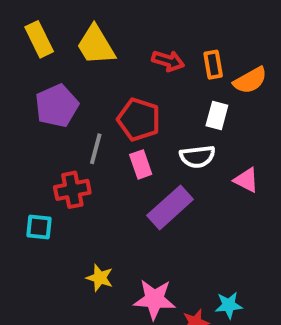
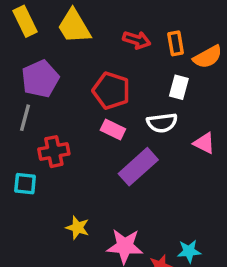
gray line: (96, 149) -> (25, 118), moved
pink rectangle: (141, 164) -> (113, 130), turned -45

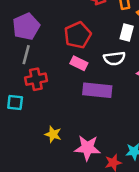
red pentagon: (111, 91) -> (78, 35), turned 30
gray line: (25, 118) -> (26, 55), moved
purple rectangle: (138, 167) -> (97, 90), turned 48

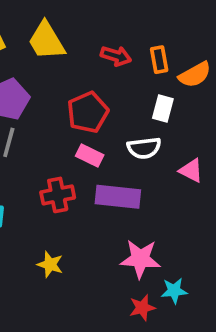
red cross: (36, 79) -> (58, 195), moved
pink star: (87, 148) -> (140, 259), moved

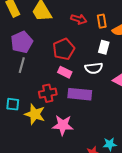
pink star: (140, 259) -> (63, 125), moved
yellow star: (50, 264) -> (35, 114), moved, size x1.5

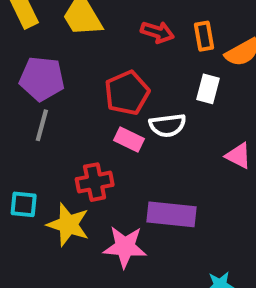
purple pentagon: (22, 42) -> (42, 79), turned 30
white semicircle: (94, 68) -> (167, 125), moved
purple rectangle: (80, 94) -> (172, 214), moved

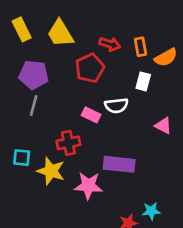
red pentagon: (127, 93) -> (90, 68), moved

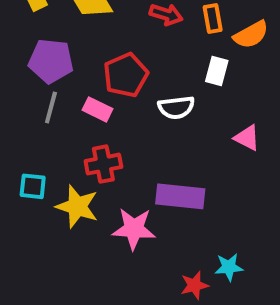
red pentagon: (90, 68) -> (126, 75), moved
pink rectangle: (91, 115) -> (97, 109), moved

